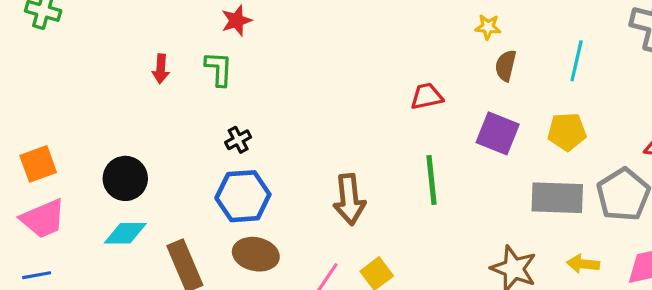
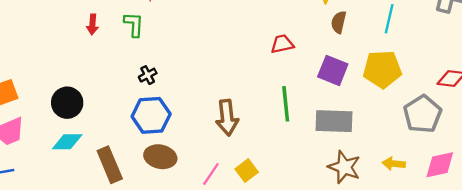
yellow pentagon: (567, 132) -> (382, 69), size x1.4
gray rectangle: (557, 198) -> (334, 121), moved

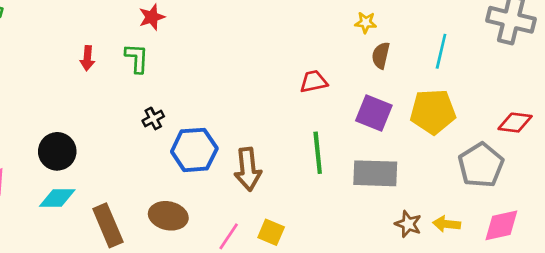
blue hexagon: (151, 115) -> (194, 150), moved
brown star: (344, 167) -> (408, 224), moved, size x0.7
yellow square: (247, 171) -> (271, 232), turned -30

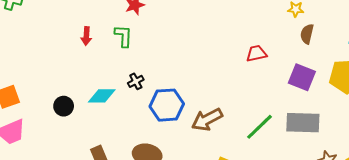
black circle: (57, 151) -> (64, 106), size x0.7
green line: (318, 153) -> (260, 127), moved, turned 52
brown arrow: (248, 169) -> (207, 120), turned 68
cyan diamond: (57, 198) -> (102, 96), moved

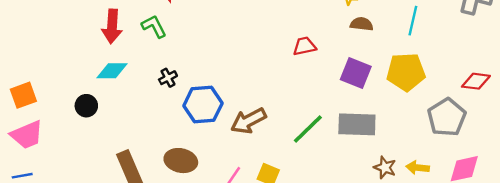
brown semicircle: (307, 34) -> (362, 24), turned 84
red arrow: (86, 36) -> (112, 26), size x1.6
green L-shape: (123, 36) -> (154, 26), turned -30
cyan diamond: (102, 96) -> (112, 71), moved

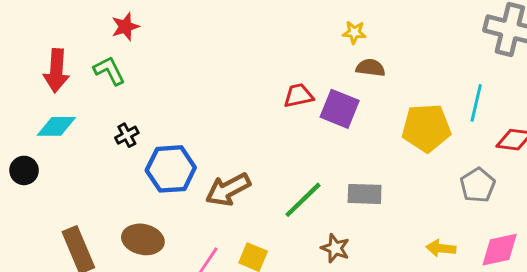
cyan line: (413, 21) -> (476, 103), moved
purple square: (356, 73) -> (340, 109), moved
gray pentagon: (447, 117) -> (478, 185), size x0.7
gray rectangle: (357, 124) -> (365, 194), size x0.7
brown star: (385, 168) -> (335, 248), moved

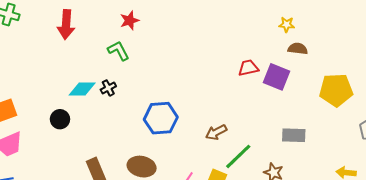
red arrow: (56, 71) -> (66, 25), moved
black cross: (127, 135) -> (108, 88), moved
brown arrow: (228, 190) -> (216, 132), moved, size x0.7
green line: (303, 200) -> (238, 156), moved

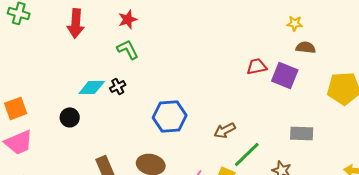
red star: (129, 20) -> (128, 19), moved

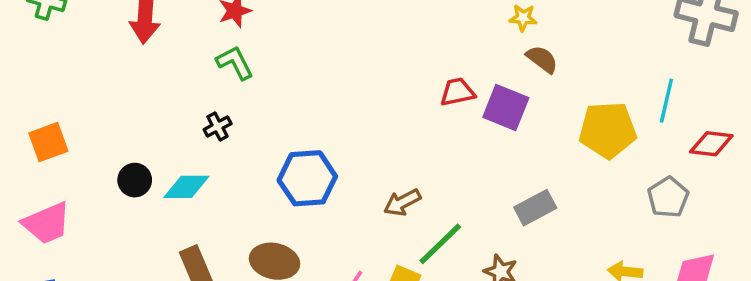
brown semicircle: (306, 47) -> (542, 59), turned 30
cyan diamond: (92, 87) -> (186, 187), moved
orange square: (16, 108) -> (48, 142), moved
gray rectangle: (302, 133) -> (535, 208), turned -30

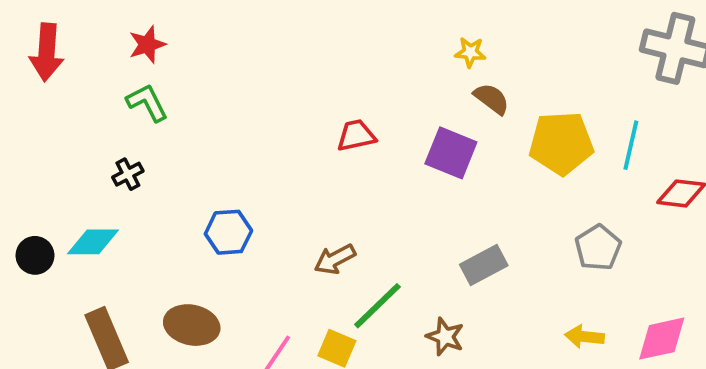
red trapezoid: (458, 92) -> (356, 135), moved
yellow pentagon: (608, 130) -> (561, 143), moved
blue hexagon: (307, 178) -> (228, 232), size x0.7
black circle: (135, 180) -> (35, 255), moved
gray pentagon: (668, 197) -> (598, 248), moved

